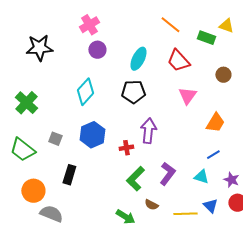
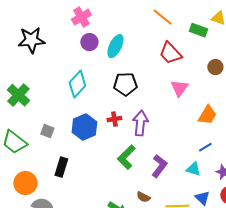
cyan ellipse: (138, 59) -> (115, 46), moved
red cross: (126, 148) -> (114, 119), moved
green L-shape: (135, 179) -> (126, 157), moved

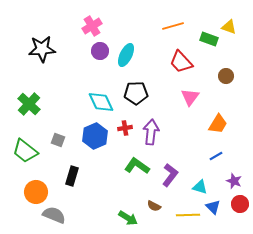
orange line: (162, 17) -> (173, 26), turned -55
cyan diamond: (77, 84) -> (101, 102), moved, turned -68
green L-shape: (126, 157) -> (137, 166), turned 80
cyan triangle: (193, 169) -> (200, 187), moved

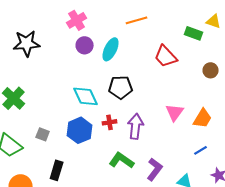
orange line: (173, 26) -> (137, 20), moved
pink triangle: (190, 97) -> (175, 112), moved

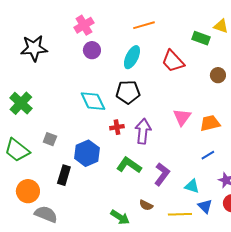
cyan ellipse: (111, 49) -> (132, 57), moved
orange trapezoid: (203, 118) -> (210, 123), turned -135
blue hexagon: (80, 130) -> (87, 153), moved

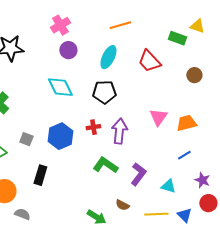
cyan diamond: (93, 101) -> (60, 87), moved
blue hexagon: (87, 153) -> (60, 136), moved
blue triangle: (205, 206) -> (184, 215), moved
gray semicircle: (46, 214) -> (22, 214), size x0.7

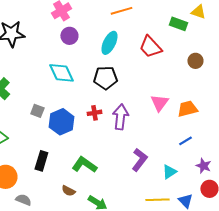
gray square: (26, 139) -> (37, 111), moved
green L-shape: (105, 165) -> (84, 165), moved
cyan triangle: (168, 186) -> (169, 172), turned -49
brown semicircle: (122, 205) -> (68, 191), moved

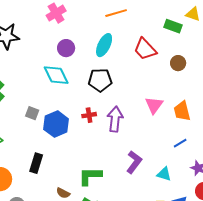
purple circle: (69, 36) -> (66, 48), moved
brown circle: (195, 61) -> (178, 63), moved
orange trapezoid: (187, 109) -> (182, 111), turned -90
green L-shape: (84, 165) -> (90, 176), moved, turned -35
cyan triangle: (169, 172) -> (164, 174), turned 49

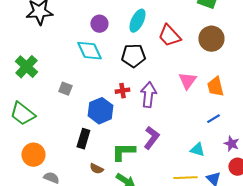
red trapezoid: (145, 49) -> (169, 36), moved
brown circle: (178, 63) -> (211, 39), size x1.6
blue hexagon: (56, 124) -> (100, 111), moved
purple L-shape: (134, 162) -> (151, 138), moved
black rectangle: (36, 163) -> (83, 139), moved

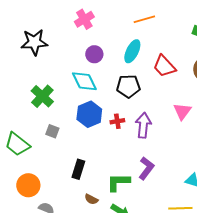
green cross: (26, 67) -> (42, 96), moved
gray square: (65, 89) -> (52, 131), moved
blue hexagon: (100, 111) -> (89, 114), moved

